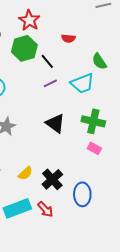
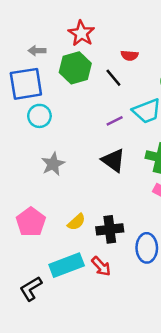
black line: (47, 61) -> (113, 78), moved
purple line: (50, 83) -> (115, 121), moved
black cross: (52, 179) -> (110, 229), turned 35

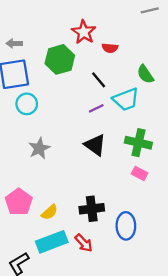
red star: (81, 33) -> (84, 32), moved
gray arrow: (37, 51) -> (14, 43), moved
black line: (113, 78) -> (99, 80), moved
yellow semicircle: (76, 222) -> (50, 212), moved

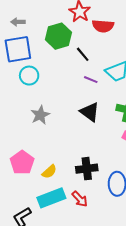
red semicircle: (110, 48) -> (103, 26), size x1.5
black line: (99, 80) -> (83, 54), moved
purple line: (96, 108) -> (91, 80), turned 48

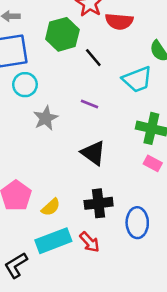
purple line: (91, 80) -> (89, 104), moved
black triangle: (90, 112) -> (93, 153), moved
gray star: (40, 115) -> (46, 118), moved

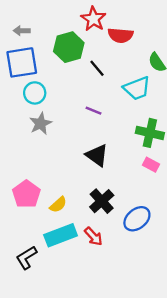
gray star: (46, 118) -> (41, 124), moved
black cross: (99, 203) -> (102, 201), turned -35
blue ellipse: (137, 223) -> (137, 219), turned 52

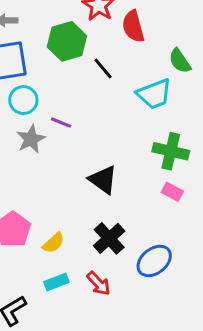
red semicircle: (120, 35) -> (133, 26), turned 70
purple line: (93, 111) -> (61, 123), moved
cyan rectangle: (61, 235) -> (56, 282), size x0.6

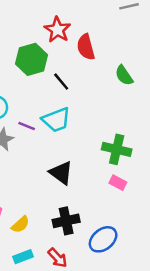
cyan trapezoid: (154, 94) -> (56, 120), moved
black cross: (109, 238) -> (66, 221), turned 30

